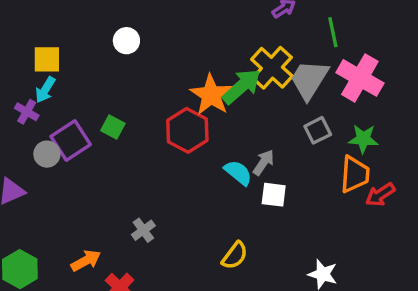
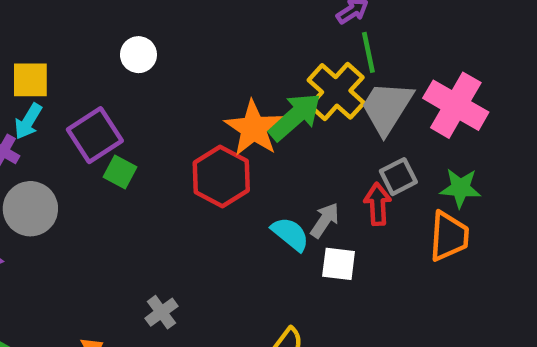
green line: (333, 32) -> (368, 52), moved
purple square: (71, 141) -> (95, 135), moved
gray circle: (47, 154) -> (30, 209), size x1.5
red arrow: (380, 195) -> (378, 204), moved, turned 120

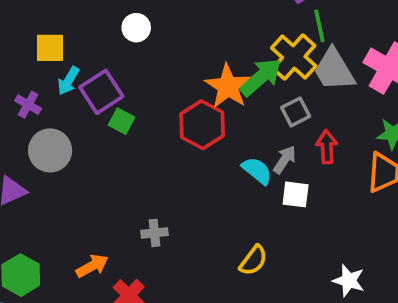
gray trapezoid: (387, 108) -> (334, 70), turned -63
cyan arrow: (28, 121) -> (68, 81), moved
gray square: (398, 177) -> (296, 112), moved
gray cross: (161, 312) -> (154, 233), turned 30

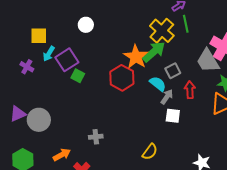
yellow cross: (294, 57) -> (162, 31), moved
gray trapezoid: (334, 70) -> (208, 61), moved
gray circle: (50, 150) -> (39, 120), moved
cyan semicircle: (257, 171) -> (158, 84), moved

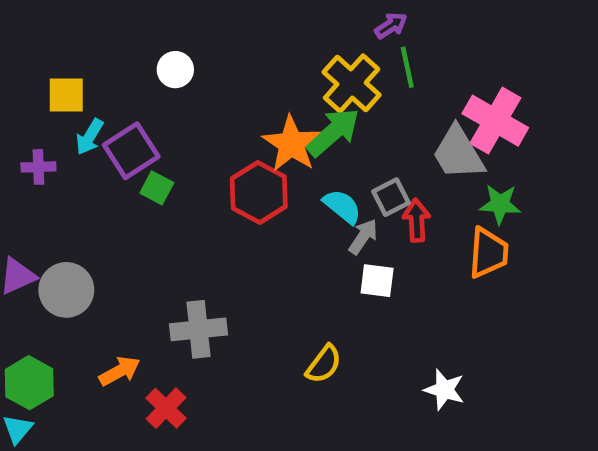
purple cross: (27, 67) -> (38, 167), turned -32
gray square: (173, 71) -> (391, 197), moved
gray cross: (96, 137) -> (199, 329), size x1.6

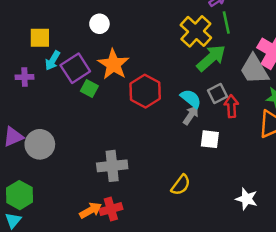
green arrow: (333, 132) -> (211, 58), moved
orange star: (291, 144) -> (113, 64), moved
gray arrow: (363, 237) -> (191, 115), moved
orange arrow: (120, 371) -> (91, 210), moved
red cross: (166, 408) -> (111, 209), moved, turned 30

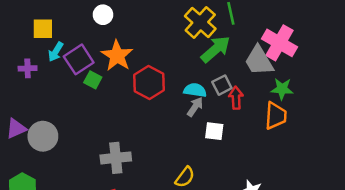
cyan semicircle: (191, 99) -> (195, 90), turned -30

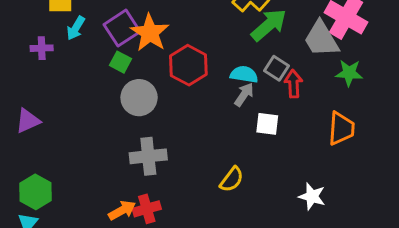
purple square: (79, 59) -> (122, 28), moved
gray square: (222, 85) -> (276, 68), turned -30
orange trapezoid: (276, 116) -> (341, 129), moved
gray circle: (43, 136) -> (139, 98), moved

